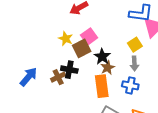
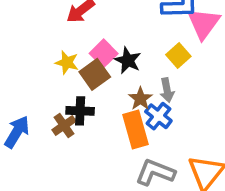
black star: (102, 57) -> (128, 60), moved
gray arrow: (134, 64) -> (167, 90), moved
blue cross: (130, 85) -> (158, 116), moved, turned 35

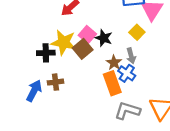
yellow star: (67, 63) -> (64, 42), size x1.6
black cross: (80, 111) -> (46, 53), moved
brown cross: (64, 125) -> (55, 82), moved, turned 32

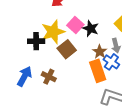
yellow star: (64, 42) -> (53, 32), turned -30
brown square: (83, 49) -> (67, 49), moved
brown cross: (55, 82) -> (49, 77), moved, turned 32

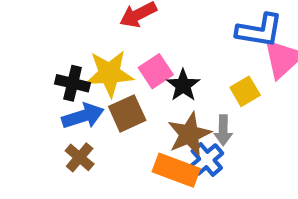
brown star: (100, 52) -> (189, 134), size x1.5
orange rectangle: (98, 71) -> (176, 170), turned -65
blue arrow: (24, 76) -> (83, 116), moved, turned 30

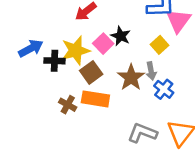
black star: (183, 85) -> (121, 36), moved
blue arrow: (83, 116) -> (31, 48), moved
blue cross: (207, 159) -> (164, 89), moved
orange rectangle: (176, 170) -> (95, 99), moved

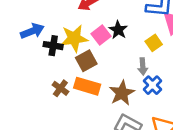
brown star: (131, 77) -> (122, 93), moved

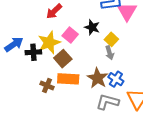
black star: (118, 30) -> (92, 27), moved
yellow square: (154, 43) -> (111, 39), moved
blue cross: (153, 85) -> (116, 79), moved

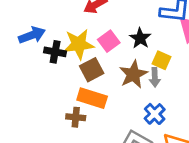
yellow square: (111, 39) -> (162, 60), turned -32
brown star: (98, 78) -> (133, 74), moved
brown cross: (47, 85) -> (76, 117), moved, turned -32

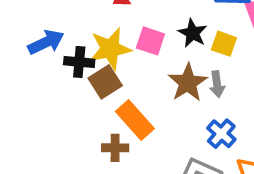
pink square: (109, 41) -> (150, 41), turned -30
yellow square: (162, 60) -> (224, 44), moved
brown square: (92, 70) -> (105, 82), moved
orange rectangle: (92, 98) -> (135, 120), turned 36

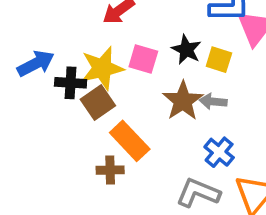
gray arrow: (217, 84) -> (213, 101), turned 105

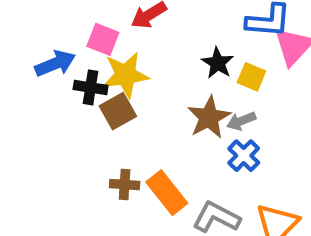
pink square: (143, 59) -> (103, 39), moved
gray arrow: (213, 101) -> (241, 121), turned -32
orange rectangle: (130, 141) -> (167, 193), moved
blue cross: (219, 152) -> (244, 156), moved

